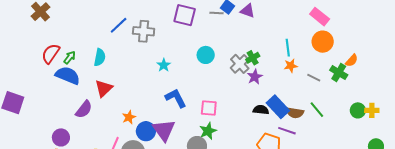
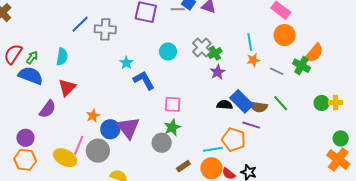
orange semicircle: (352, 60) -> (314, 53), size x1.5
gray cross: (240, 64) -> (202, 48), moved
blue L-shape: (176, 98) -> (144, 80), moved

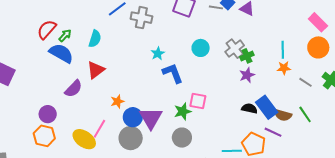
green star: (172, 127) -> (183, 111), moved
gray circle: (98, 151) -> (131, 138), moved

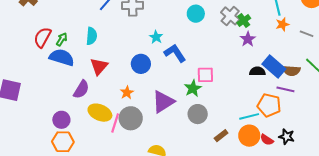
cyan circle: (201, 48) -> (196, 14), moved
blue circle: (133, 117) -> (141, 64), moved
purple triangle: (151, 118) -> (163, 102), turned 40
gray circle: (131, 138) -> (131, 118), moved
yellow ellipse: (84, 139) -> (100, 113), moved

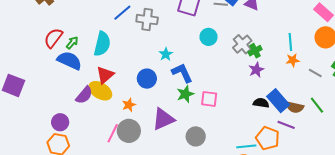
cyan semicircle: (92, 36) -> (102, 44), size x1.4
green star: (193, 88) -> (185, 94), moved
yellow ellipse: (100, 113) -> (100, 91), moved

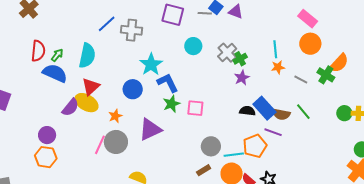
red semicircle: (53, 38) -> (38, 51), turned 150
cyan star: (166, 54) -> (151, 64), size x1.6
gray circle: (196, 136) -> (211, 146), moved
orange pentagon: (268, 138) -> (255, 146), turned 30

